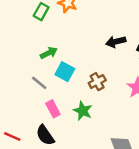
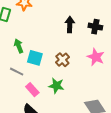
black arrow: (116, 42) -> (70, 25), turned 119
green arrow: (49, 53) -> (19, 46), turned -72

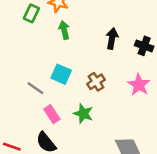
green arrow: (19, 46) -> (64, 30), moved

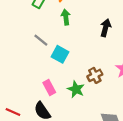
brown cross: (96, 82) -> (95, 75), moved
gray line: (35, 88) -> (41, 40), moved

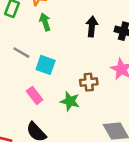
brown cross: (95, 75) -> (89, 82), turned 32
pink rectangle: (49, 87) -> (35, 95), moved

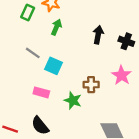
green arrow: (45, 22) -> (56, 27), turned 35
pink rectangle: (35, 95) -> (41, 92), turned -42

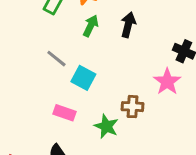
black arrow: (98, 35) -> (128, 25), moved
pink star: (122, 75) -> (167, 82), moved

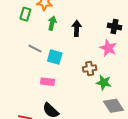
black arrow: (128, 25) -> (77, 28), moved
green star: (106, 126) -> (104, 82), moved

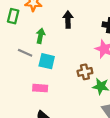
green arrow: (52, 23) -> (40, 36), moved
black arrow: (77, 28) -> (68, 19), moved

